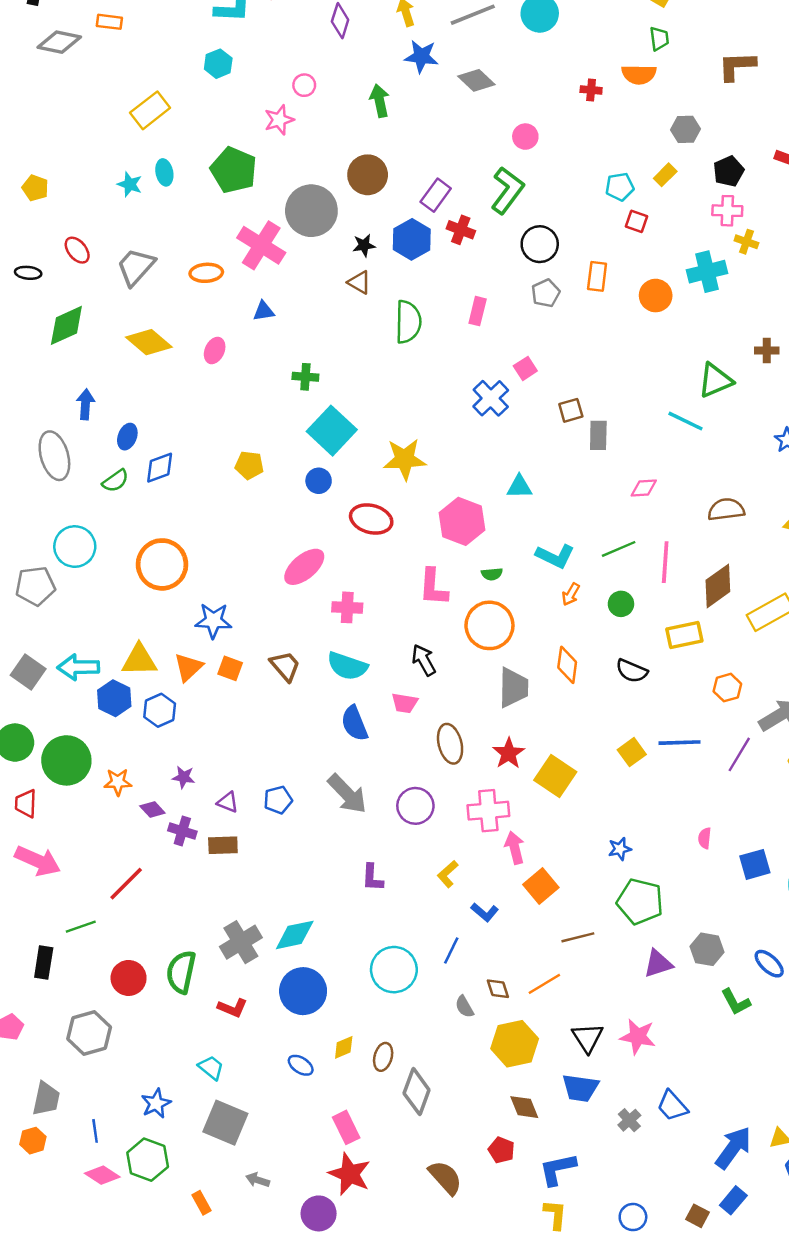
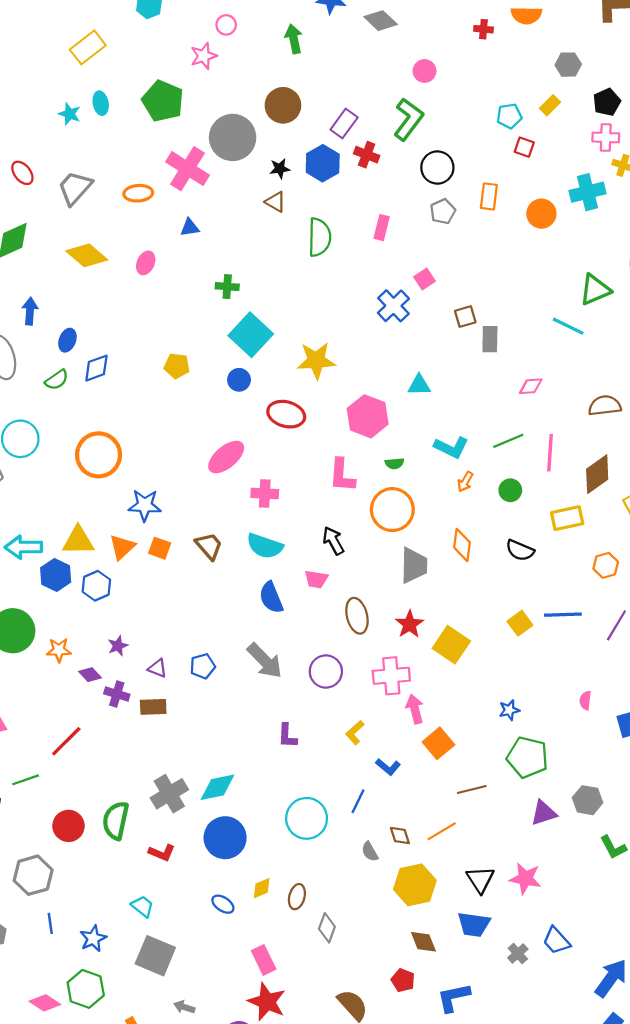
purple star: (184, 777) -> (118, 646), turned -30
gray diamond: (417, 1092) -> (327, 928), size x0.7
blue line: (95, 1131) -> (50, 923), moved

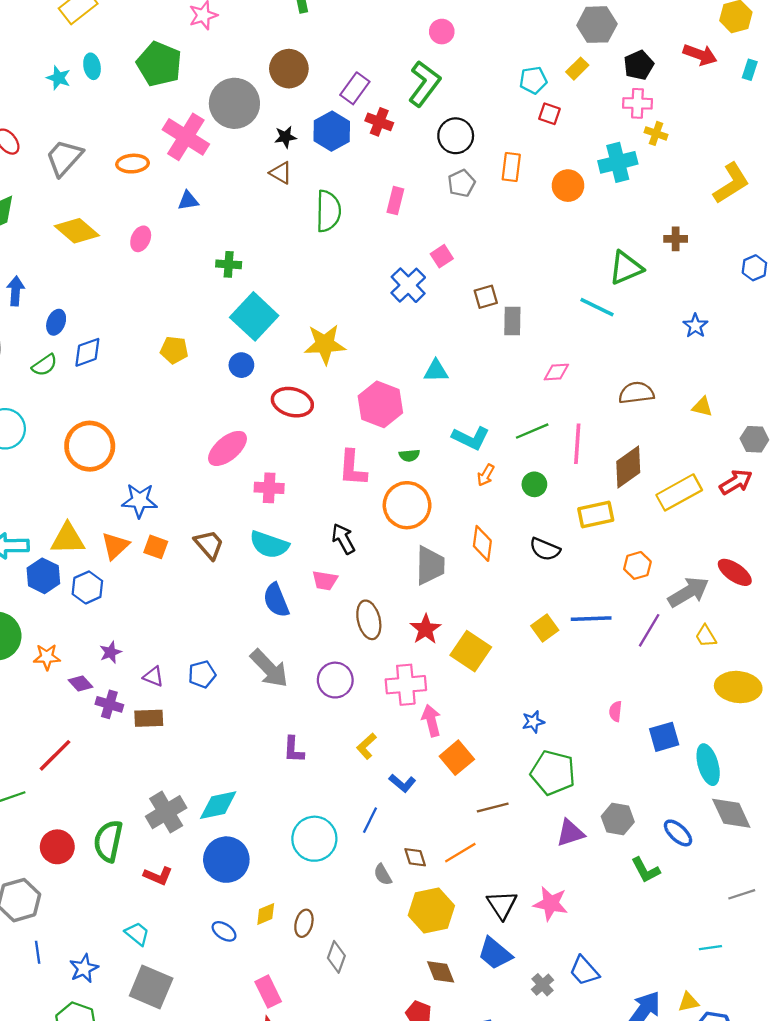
gray hexagon: (568, 65) -> (597, 25), size x1.4
blue trapezoid: (474, 925) -> (495, 953), turned 32

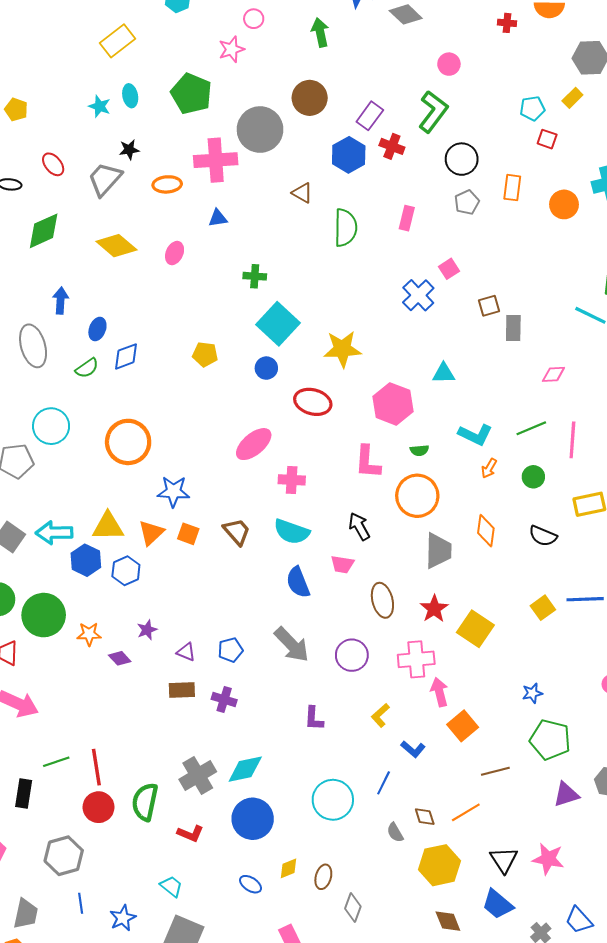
pink cross: (186, 137) -> (216, 160), turned -36
black star: (285, 137) -> (129, 150), moved
purple cross: (109, 704) -> (224, 699), moved
red line: (55, 755) -> (96, 767), moved, turned -54

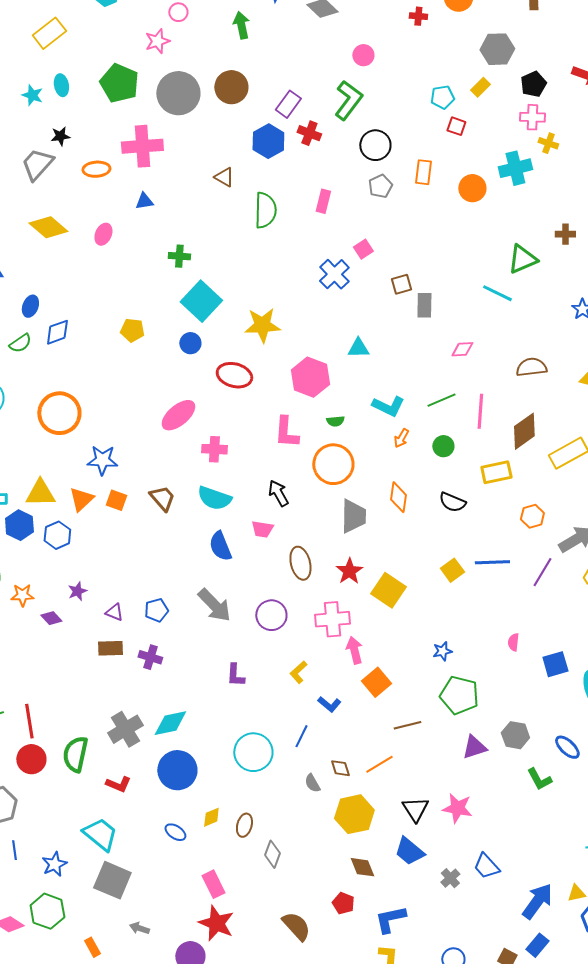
gray circle: (260, 130) -> (178, 93), moved
cyan trapezoid: (171, 886) -> (100, 834), size x1.6

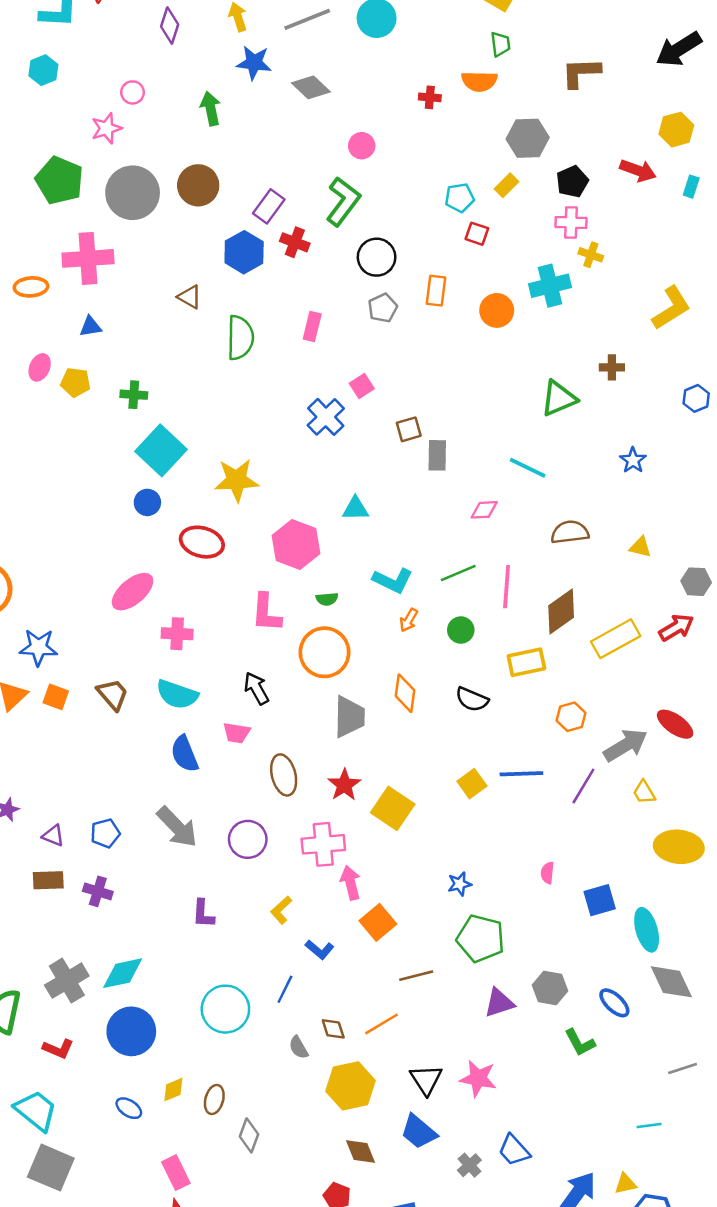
cyan line: (497, 293) -> (528, 468), moved
yellow pentagon: (132, 330) -> (76, 382), moved

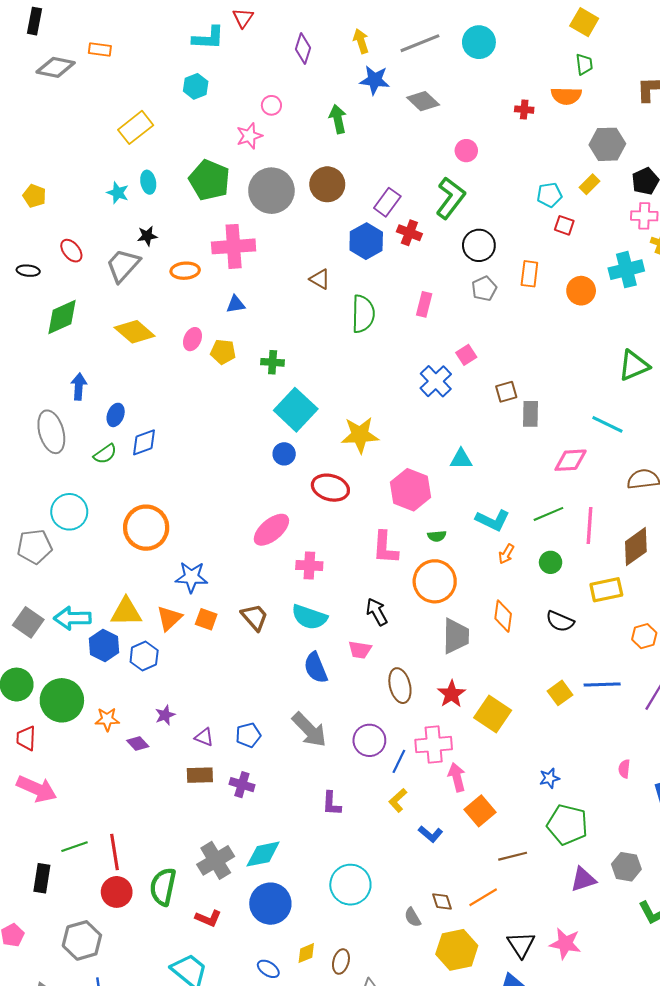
pink diamond: (484, 510) -> (571, 460), size x1.4
blue line: (285, 989) -> (399, 761), moved

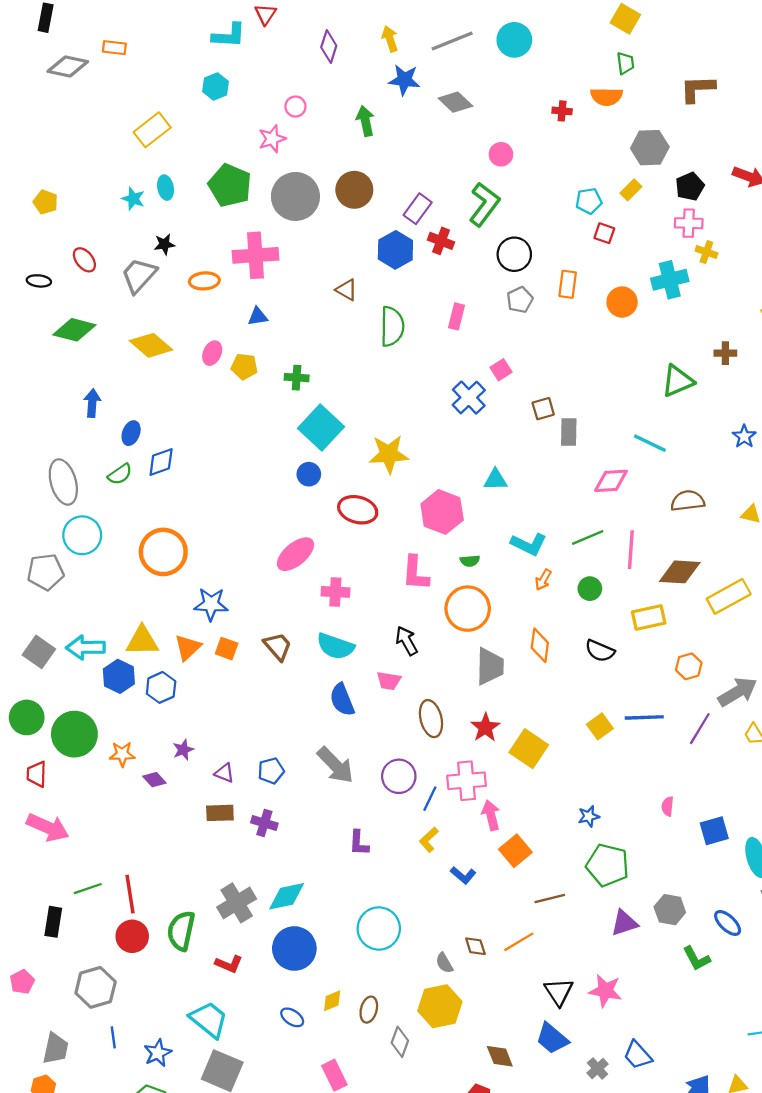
green diamond: (62, 317) -> (74, 330), turned 39
gray ellipse: (51, 432) -> (63, 482), moved
brown diamond: (636, 547) -> (680, 572), turned 39
yellow hexagon: (457, 950) -> (440, 1006), moved

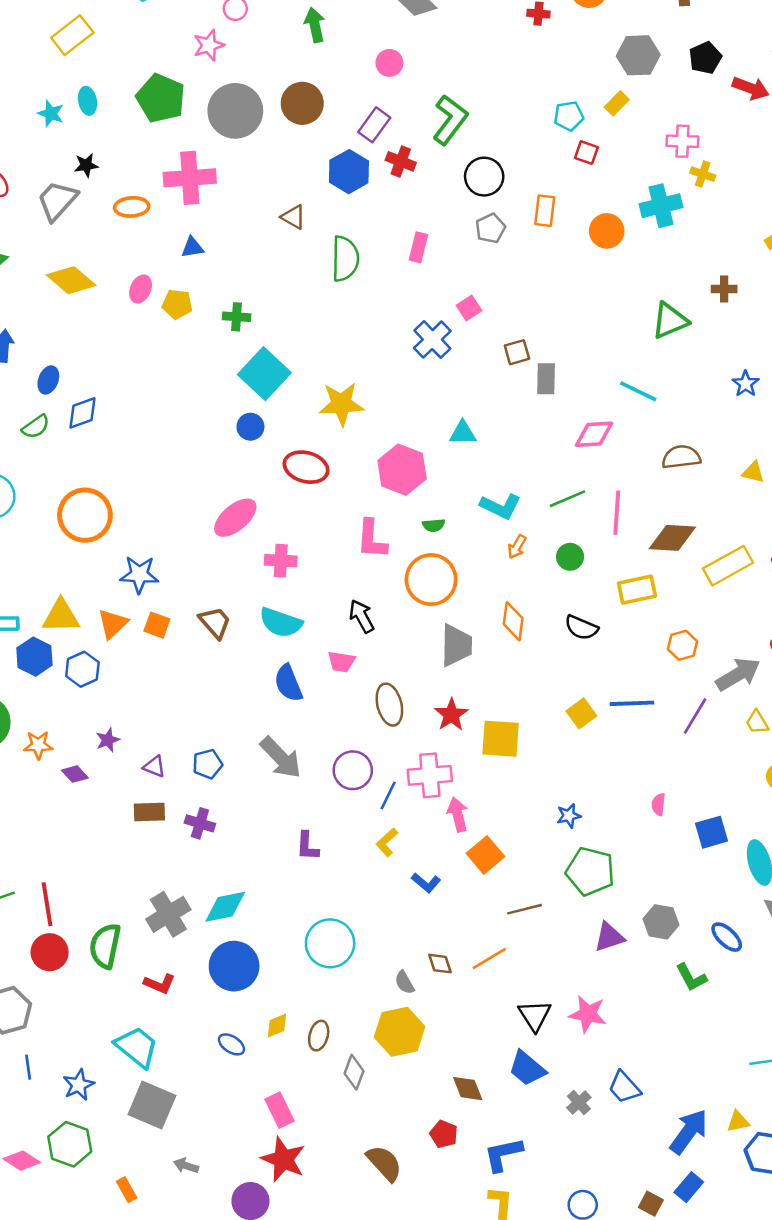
pink circle: (501, 154) -> (389, 63), moved
black pentagon: (690, 186) -> (705, 58), moved
yellow square: (529, 749) -> (501, 739), turned -30

